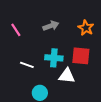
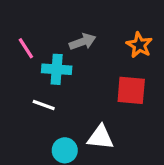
cyan cross: (54, 58) -> (57, 69), moved
white triangle: (67, 76) -> (100, 137), moved

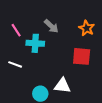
gray arrow: (83, 42) -> (51, 26), turned 63
white line: (44, 105) -> (15, 64), moved

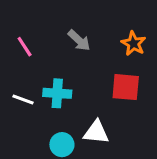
cyan cross: (35, 43) -> (57, 93), moved

